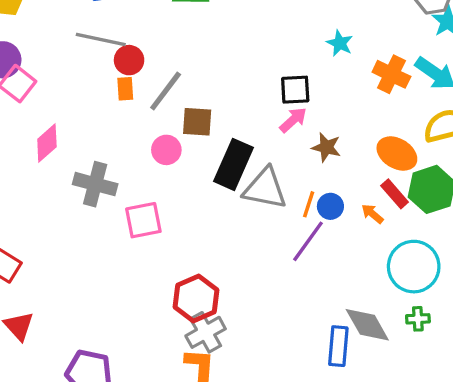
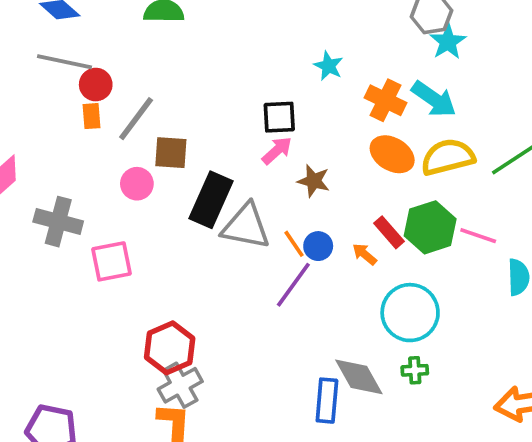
orange ellipse: (397, 154) -> (392, 154), moved
orange line: (309, 204) -> (294, 244), turned -52

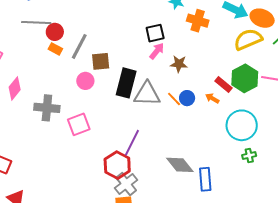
orange cross: (386, 100) -> (198, 21), moved
orange rectangle: (91, 116) -> (55, 49), turned -48
orange ellipse: (392, 154) -> (262, 18), moved
purple line: (293, 285) -> (132, 143), moved
gray diamond: (359, 377) -> (180, 165), moved

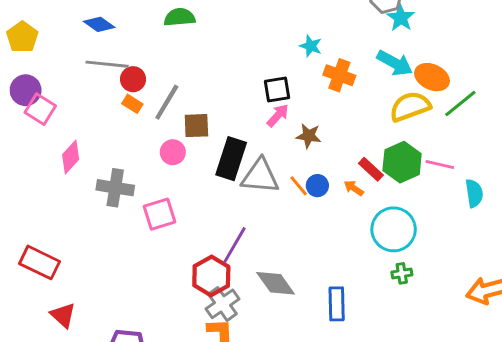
gray diamond: (180, 165) -> (276, 283), moved

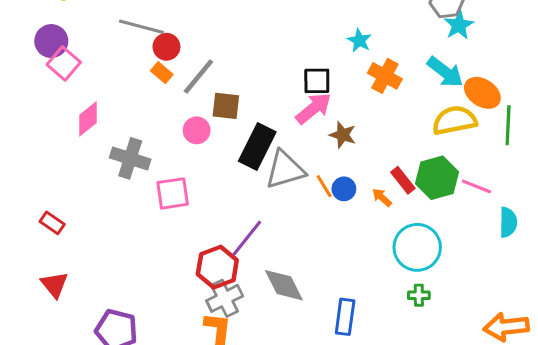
green line: (460, 103) -> (508, 125), turned -57
pink arrow: (278, 115) -> (314, 108), size x1.4
gray triangle: (260, 176) -> (285, 170), turned -30
red rectangle: (40, 262) -> (52, 223), moved, size x0.6

